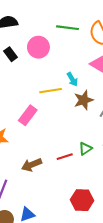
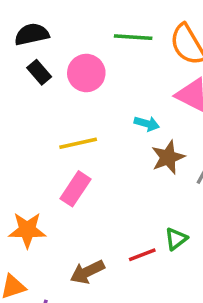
black rectangle: (11, 54) -> (39, 72), moved
cyan arrow: (72, 79) -> (147, 124), turned -40
yellow line: (51, 91) -> (78, 143), moved

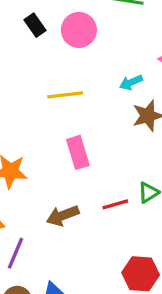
cyan arrow: (147, 124) -> (131, 82), turned 135
pink rectangle: (76, 189) -> (78, 152), moved, turned -56

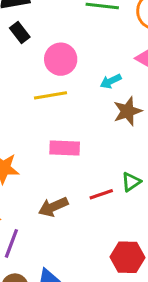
pink circle: (79, 30) -> (61, 59), moved
pink rectangle: (78, 152) -> (65, 148), turned -68

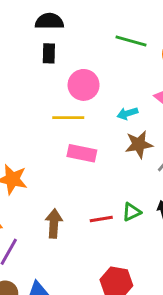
black rectangle: (20, 32) -> (49, 53), turned 30
pink rectangle: (65, 148) -> (82, 153), moved
brown arrow: (53, 207) -> (54, 224), turned 108

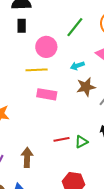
green line: (131, 41) -> (75, 27), moved, turned -65
green triangle: (131, 212) -> (81, 142), moved
brown arrow: (54, 224) -> (27, 157), moved

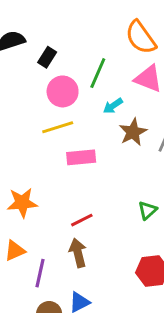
black rectangle: (22, 26) -> (47, 57), moved, turned 48
green line: (75, 27) -> (98, 73), moved
red line: (61, 139) -> (82, 220), moved

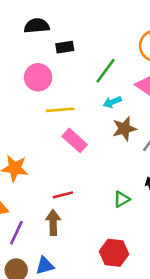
black rectangle: (47, 57) -> (65, 47), turned 36
pink circle: (63, 91) -> (38, 77), moved
pink rectangle: (81, 157) -> (75, 140), turned 35

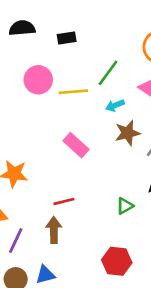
black semicircle: (37, 26) -> (22, 28), moved
black rectangle: (65, 47) -> (67, 38), moved
yellow line: (60, 110) -> (73, 92), moved

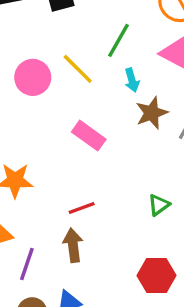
pink circle: (38, 80) -> (33, 77), moved
yellow line: (73, 92) -> (78, 69), turned 56
cyan arrow: (115, 105) -> (132, 80), turned -78

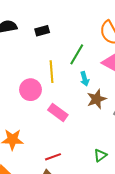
yellow line: (78, 69) -> (52, 72), turned 40
pink circle: (33, 77) -> (31, 90), moved

